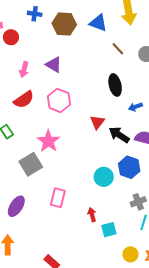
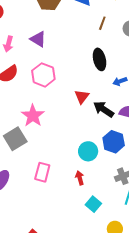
brown line: (118, 49) -> (102, 23), turned 64
red arrow: (92, 215) -> (80, 178), moved
cyan square: (109, 230) -> (93, 204), turned -35

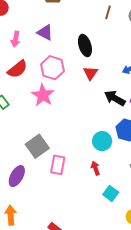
black ellipse: (100, 59) -> (85, 45), moved
red triangle: (82, 97) -> (90, 73), moved
pink star: (33, 116) -> (43, 95), moved
gray square: (15, 139) -> (37, 146), moved

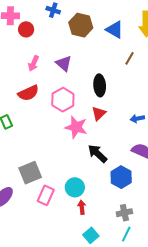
pink star: (43, 95) -> (76, 127), moved, turned -30
black arrow: (115, 98) -> (97, 154), moved
cyan circle: (102, 141) -> (75, 187), moved

